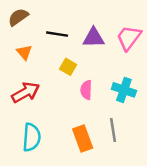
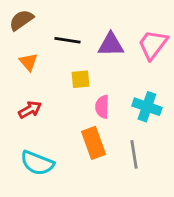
yellow square: (68, 67) -> (81, 79), turned -35
red arrow: (26, 92) -> (30, 110), size x0.7
cyan semicircle: (32, 137) -> (37, 163), turned 108
orange rectangle: (83, 138) -> (93, 143), moved

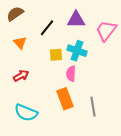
black line: (68, 40) -> (47, 28), turned -60
purple triangle: (111, 45) -> (76, 20), moved
cyan cross: (147, 107) -> (77, 51), moved

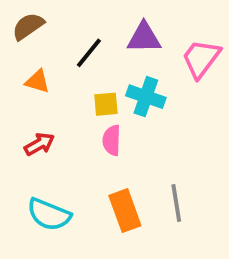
orange triangle: (20, 43) -> (38, 81), turned -32
pink semicircle: (71, 74) -> (112, 140), moved
orange rectangle: (65, 99) -> (125, 211), moved

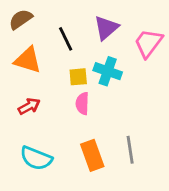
purple triangle: (144, 38) -> (106, 28), turned -40
black line: (89, 53) -> (66, 39), turned -65
orange triangle: (38, 81) -> (28, 60), size x1.5

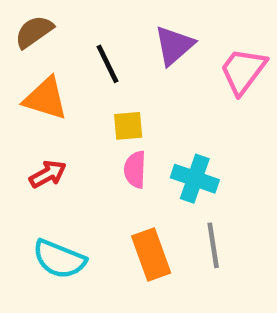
cyan cross: (108, 71) -> (195, 179), moved

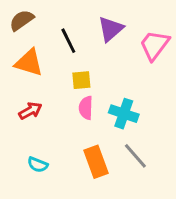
gray line: (213, 245) -> (135, 156), turned -32
cyan semicircle: (59, 259) -> (38, 165), size x0.6

